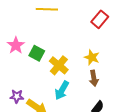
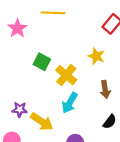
pink star: (16, 45) -> (17, 28), moved
yellow star: (92, 57) -> (96, 56), moved

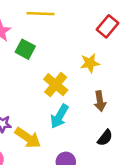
yellow star: (96, 56) -> (90, 63), turned -30
green square: (42, 62) -> (25, 49), moved

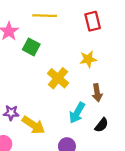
red rectangle: (108, 26) -> (93, 21), moved, turned -54
cyan arrow: (59, 116) -> (77, 113), moved

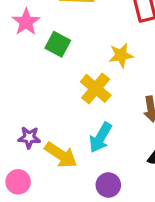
yellow star: (88, 59) -> (121, 55), moved
cyan arrow: (77, 113) -> (100, 138), moved

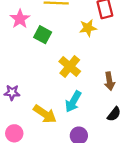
yellow star: (121, 55) -> (88, 28), moved
purple star: (29, 138) -> (12, 93), moved

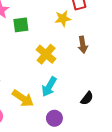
green square: (43, 35) -> (21, 25), turned -35
brown arrow: (109, 81) -> (83, 45), moved

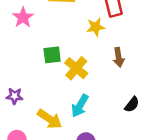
green square: (21, 25) -> (52, 55), moved
black semicircle: (87, 98) -> (132, 105), moved

